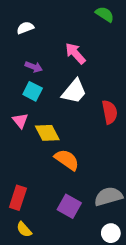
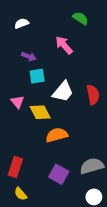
green semicircle: (105, 14) -> (80, 18), moved
cyan square: (33, 91) -> (37, 76), moved, turned -35
white trapezoid: (74, 91) -> (63, 92), moved
orange semicircle: (67, 160) -> (57, 135), turned -50

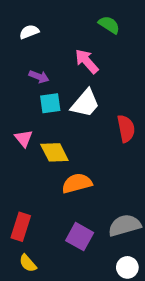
white trapezoid: (63, 92) -> (85, 103), moved

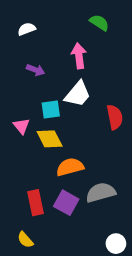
pink arrow: (87, 61) -> (79, 56), turned 35
cyan square: (50, 103) -> (51, 109), moved
gray semicircle: (125, 225) -> (101, 192), moved
red rectangle: (21, 227) -> (35, 203), moved, turned -30
purple square: (80, 237) -> (66, 203), moved

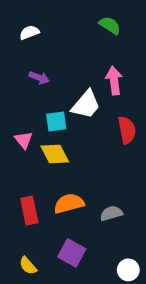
pink arrow: (79, 56) -> (114, 81), moved
orange semicircle: (70, 167) -> (69, 203), moved
gray semicircle: (101, 192) -> (111, 213), size x0.7
red rectangle: (35, 203) -> (29, 211), moved
purple square: (66, 203) -> (72, 253), moved

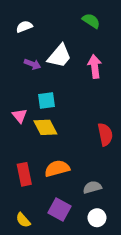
white trapezoid: (86, 105) -> (59, 56), moved
red semicircle: (127, 130) -> (105, 134), moved
gray semicircle: (111, 213) -> (92, 187), moved
white circle: (128, 270) -> (97, 218), moved

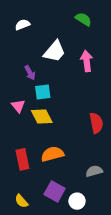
purple arrow: (32, 64) -> (30, 73), moved, turned 40
gray semicircle: (92, 187) -> (94, 171), moved
white circle: (97, 218) -> (77, 201), moved

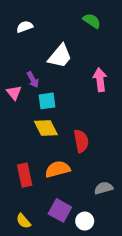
pink arrow: (87, 61) -> (100, 80), moved
pink triangle: (18, 106) -> (14, 93), moved
red semicircle: (96, 123) -> (81, 141), moved

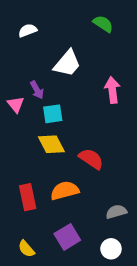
red semicircle: (81, 141) -> (91, 159), turned -45
purple square: (60, 210) -> (67, 237), turned 30
white circle: (85, 221) -> (111, 249), moved

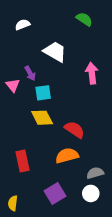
white trapezoid: (67, 63) -> (55, 52), turned -100
orange semicircle: (65, 191) -> (67, 156), moved
yellow semicircle: (26, 249) -> (13, 203), moved, turned 48
white circle: (111, 249) -> (91, 193), moved

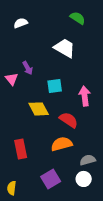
white trapezoid: (55, 52) -> (65, 48), moved
pink arrow: (92, 73) -> (85, 96), moved
cyan square: (43, 93) -> (55, 86), moved

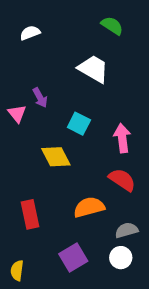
cyan square: (55, 86) -> (79, 124), turned 35
red semicircle: (69, 120) -> (122, 180), moved

